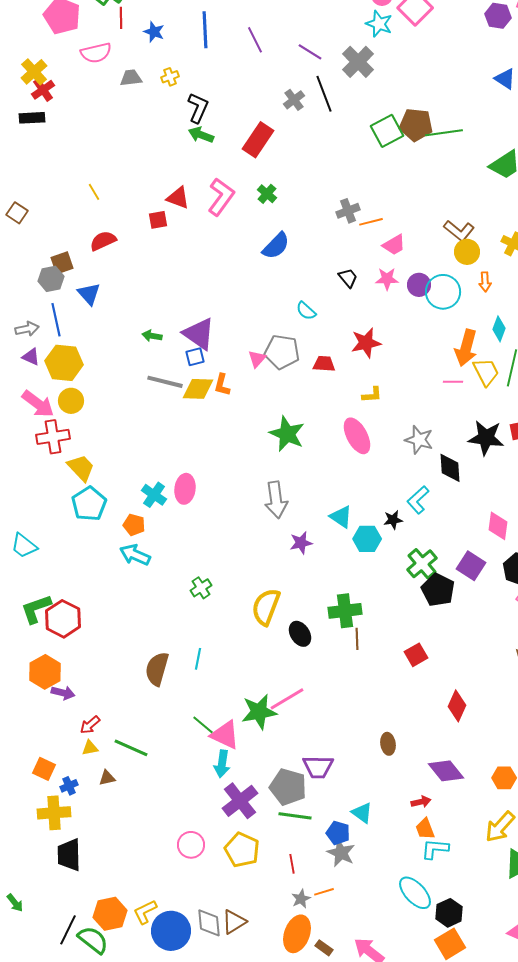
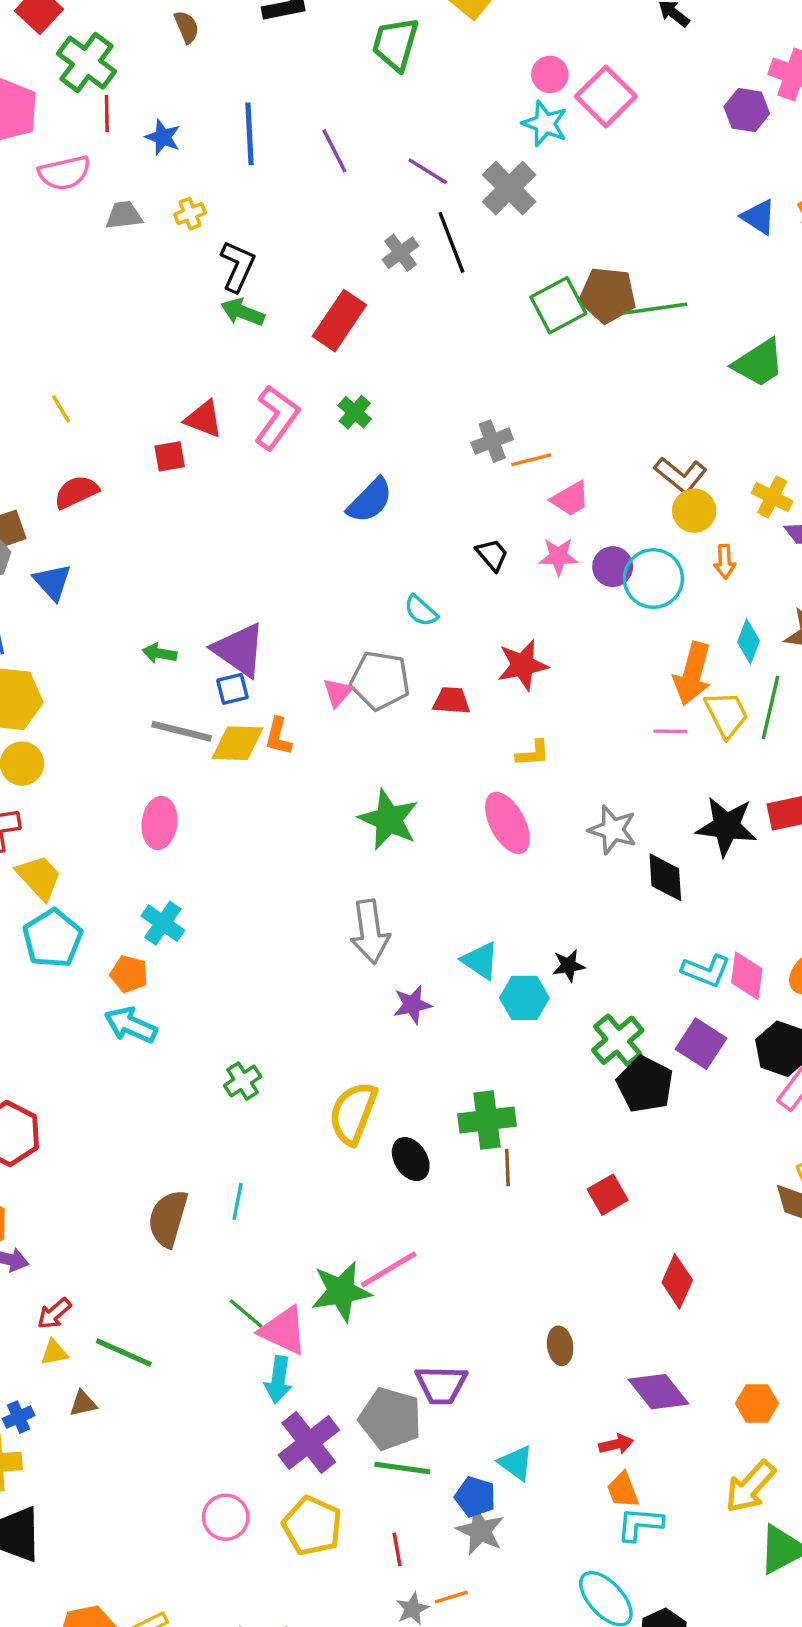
pink ellipse: (185, 489) -> (159, 823), moved
cyan L-shape: (418, 500) -> (706, 971), moved, turned -116

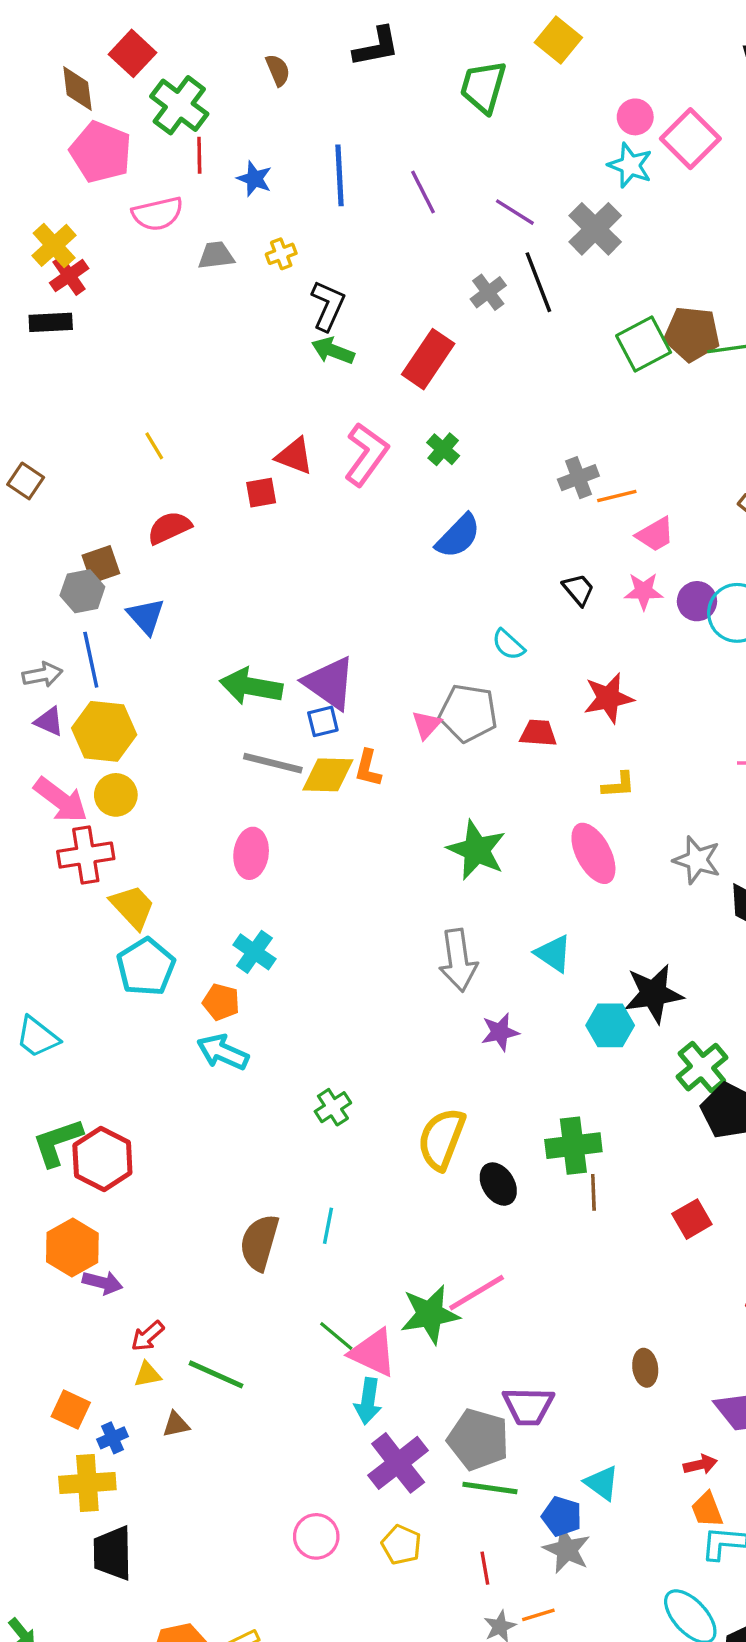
green arrow: (159, 653) -> (251, 686), size x1.8
cyan triangle: (480, 960) -> (553, 954), moved
black star: (569, 966) -> (654, 994), size x1.8
yellow pentagon: (312, 1526) -> (401, 1545), size x0.7

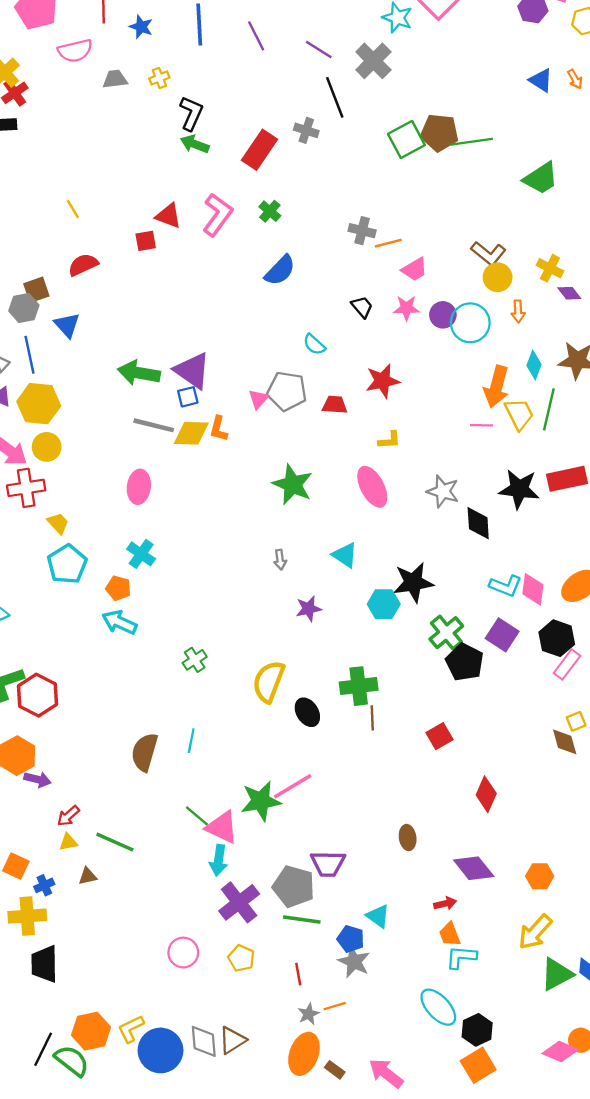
gray cross: (488, 292) -> (306, 130), moved, turned -35
gray cross: (578, 478) -> (362, 231), turned 35
yellow trapezoid: (133, 907) -> (58, 523), size x0.7
gray arrow: (458, 960) -> (280, 560), size x0.5

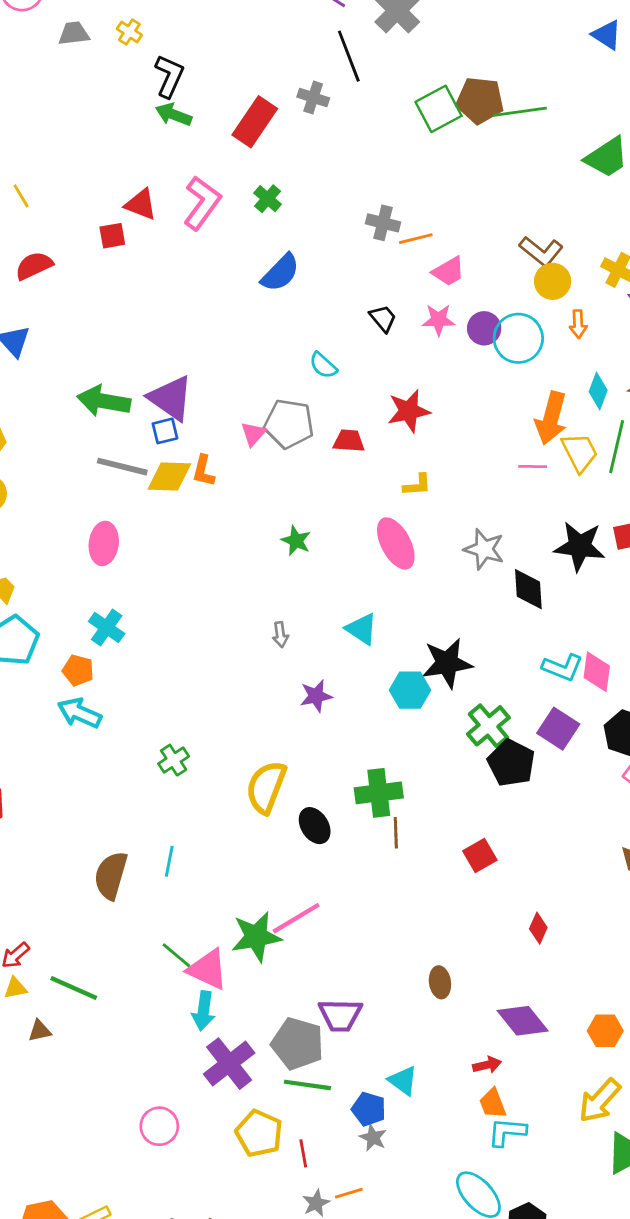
yellow cross: (159, 78) -> (129, 32), turned -36
green star: (293, 485) -> (296, 541), size x0.6
red diamond: (486, 794) -> (538, 928), size x0.7
yellow pentagon: (241, 958) -> (259, 1133), moved, size x1.4
gray star: (354, 962) -> (373, 1138), size x0.7

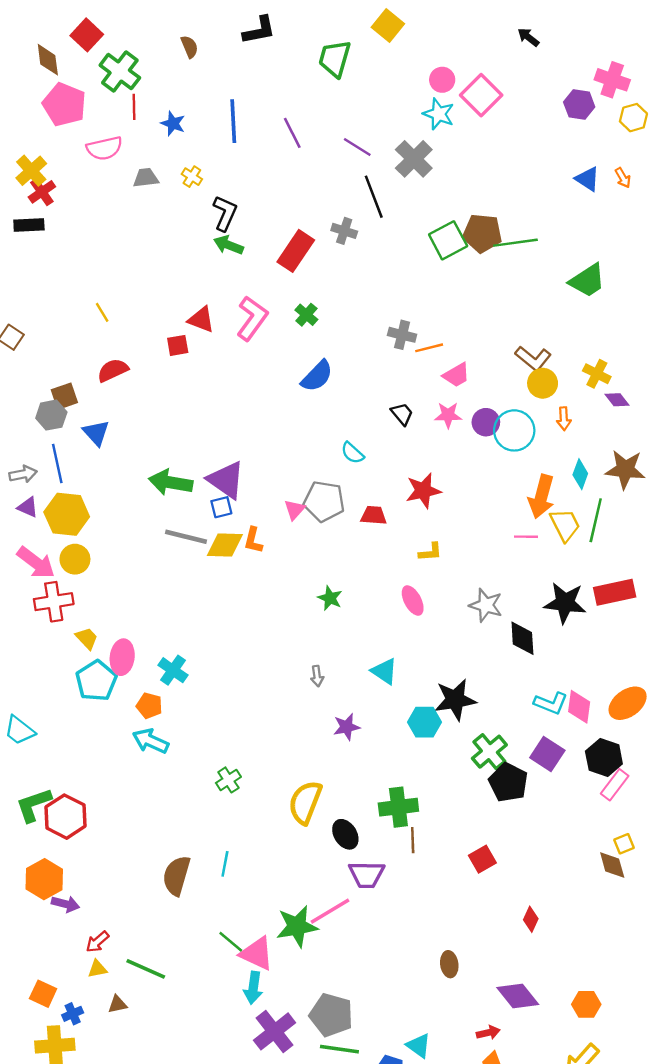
pink ellipse: (104, 543) -> (122, 657), moved
pink ellipse: (396, 543) -> (413, 600), size x0.7
purple trapezoid: (340, 1015) -> (367, 874), moved

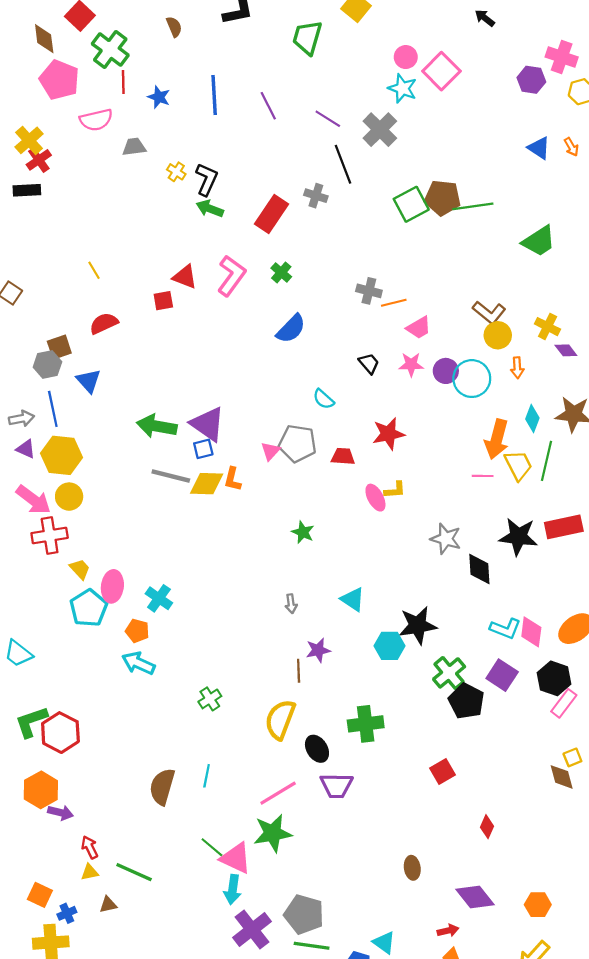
yellow cross: (192, 177) -> (176, 172), moved
pink ellipse: (413, 600) -> (375, 498), moved
brown line: (413, 840) -> (299, 671), moved
pink line: (330, 911) -> (278, 793), moved
red arrow: (97, 942) -> (90, 847), turned 105

